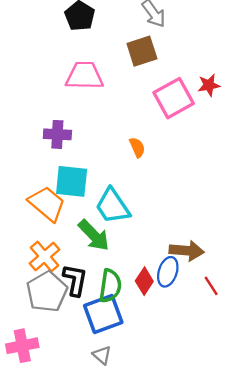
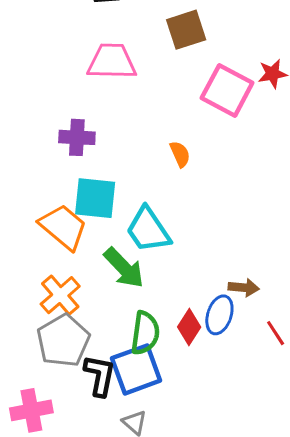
pink square: (174, 98) -> (227, 90), turned -33
brown arrow: (187, 251) -> (244, 288), size x0.7
black L-shape: (75, 280) -> (100, 376), moved

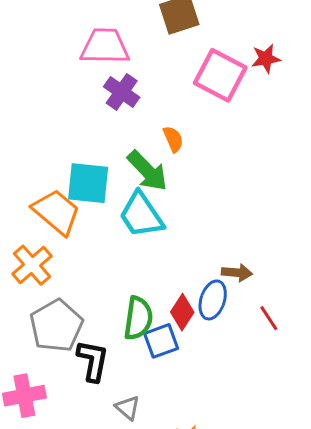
purple cross: (77, 137) -> (122, 92), moved, turned 32
green arrow: (124, 268) -> (147, 171), moved
orange cross: (60, 295) -> (32, 265), moved
blue square: (136, 369) -> (161, 341), moved, size x0.7

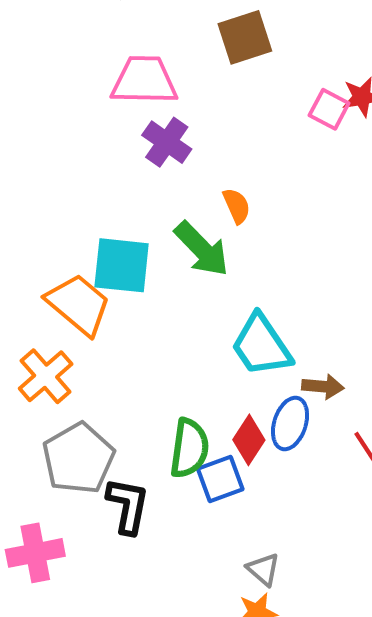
pink square: (220, 75) -> (329, 109), moved, size x0.6
cyan trapezoid: (141, 215) -> (261, 345), moved
gray triangle: (128, 408) -> (263, 569), moved

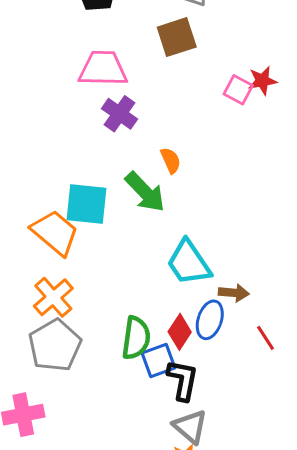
orange cross: (46, 376) -> (53, 297), moved
black L-shape: (128, 506) -> (183, 380), moved
gray triangle: (263, 569) -> (190, 427), size x1.4

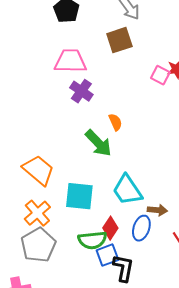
cyan square: (86, 204) -> (79, 196), moved
red diamond: (180, 332) -> (110, 228), moved
green semicircle: (136, 338) -> (92, 240), turned 76

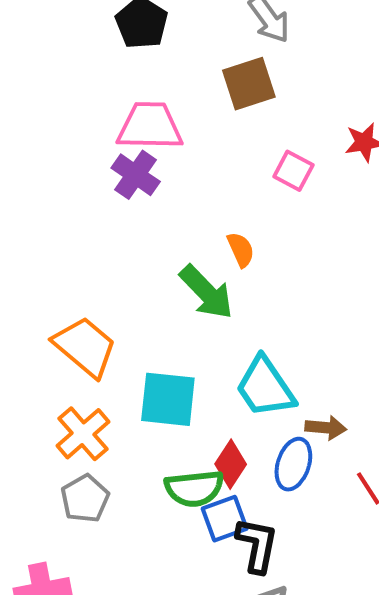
pink square: (160, 75) -> (293, 171), moved
purple cross: (81, 91) -> (136, 175), moved
gray pentagon: (38, 245) -> (85, 498), size x0.7

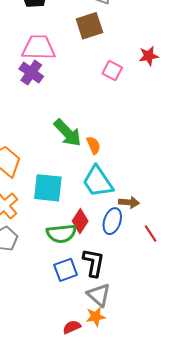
orange semicircle: (241, 250) -> (94, 145), moved
blue square: (225, 519) -> (66, 270), moved

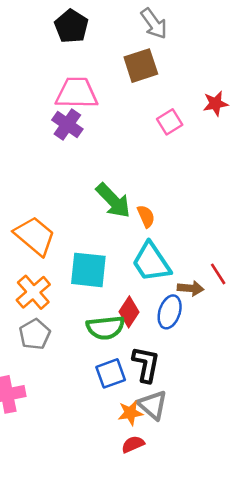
pink square: (112, 70) -> (170, 122), turned 30
red line: (151, 234) -> (218, 274), moved
orange star: (96, 317) -> (130, 413), moved
red semicircle: (72, 327) -> (133, 444), moved

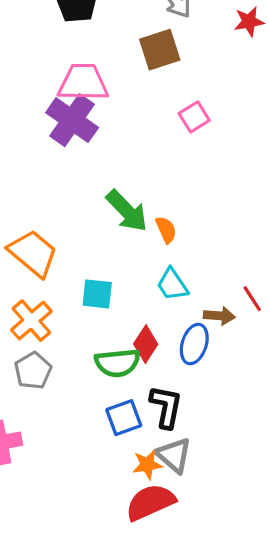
red star: (215, 104) -> (249, 21), moved
purple cross: (67, 124) -> (72, 120), size x1.4
cyan trapezoid: (151, 262) -> (172, 285), size x0.7
cyan square: (88, 270) -> (97, 294), size x0.7
red semicircle: (133, 444) -> (150, 502), size x1.8

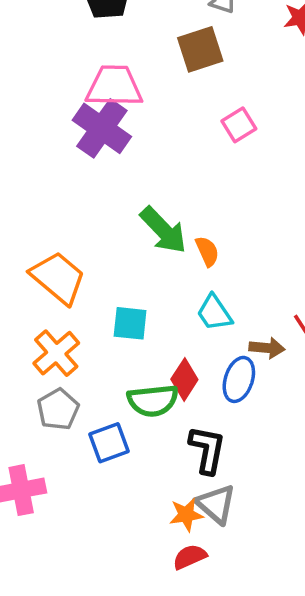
blue square: (124, 418) -> (109, 443), moved
red semicircle: (150, 502) -> (190, 557), size x0.6

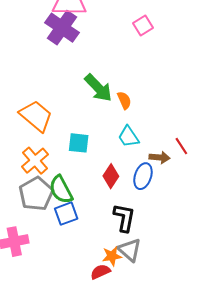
green semicircle: (153, 401) -> (61, 190), moved, turned 68
gray pentagon: (58, 409) -> (36, 194), size x1.4
red semicircle: (190, 557) -> (100, 272), moved

